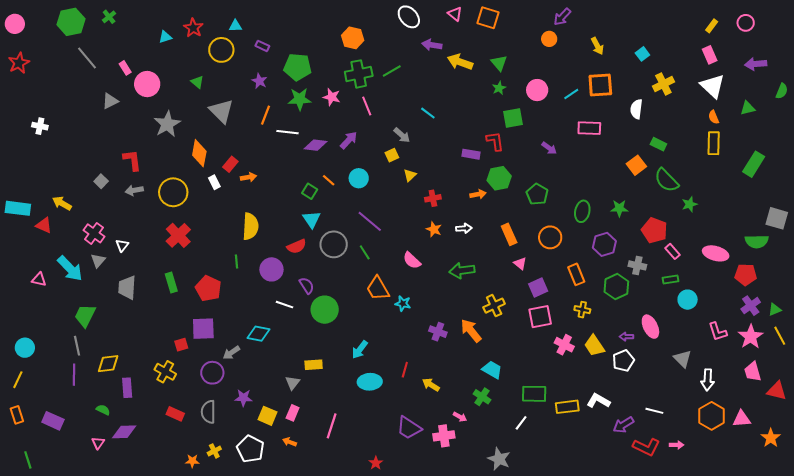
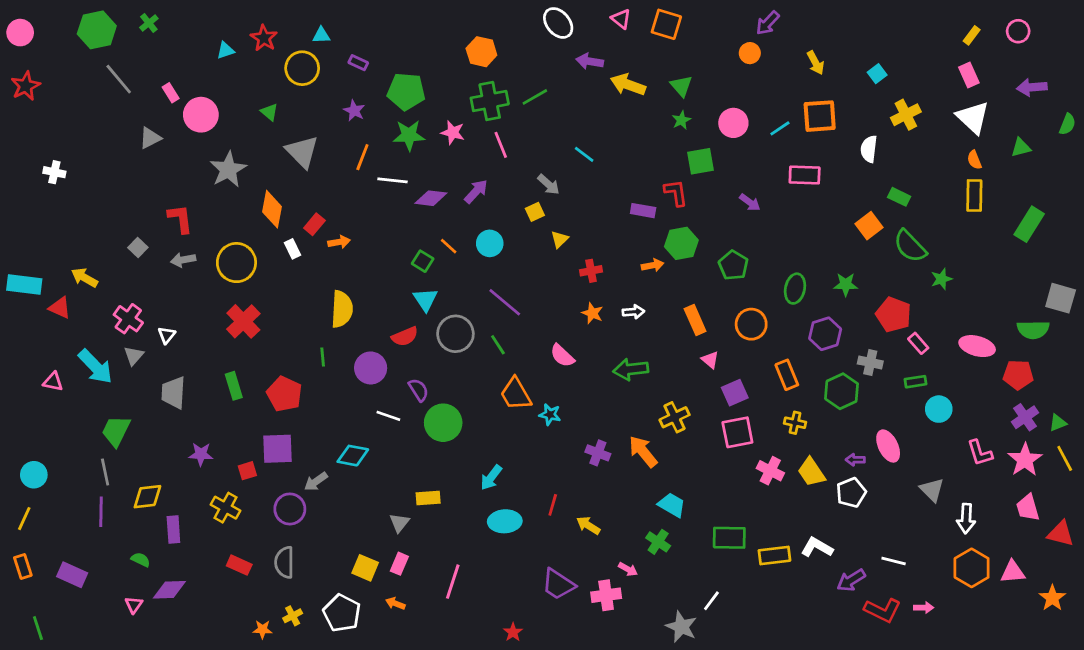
purple star: (243, 398) -> (201, 454), moved
white line: (521, 423) -> (711, 601), moved

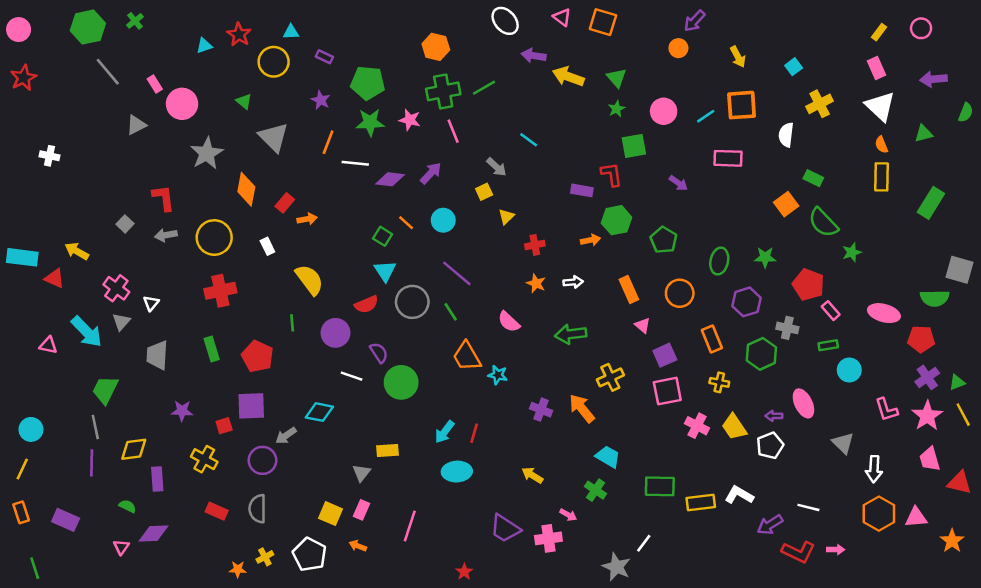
white rectangle: (293, 249) -> (267, 246), moved
yellow semicircle: (342, 309) -> (310, 280), turned -40
red cross: (243, 321) -> (220, 291), turned 32
red line: (553, 505) -> (474, 433), moved

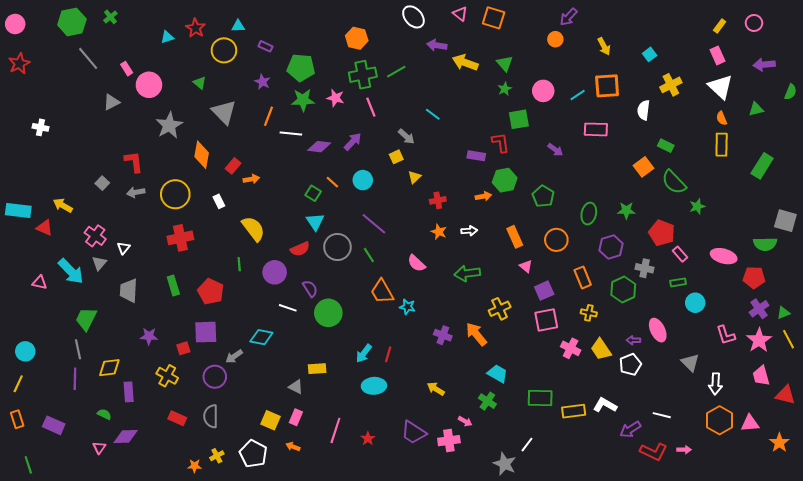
gray triangle: (362, 473) -> (296, 387), turned -42
red star: (464, 572) -> (368, 439), moved

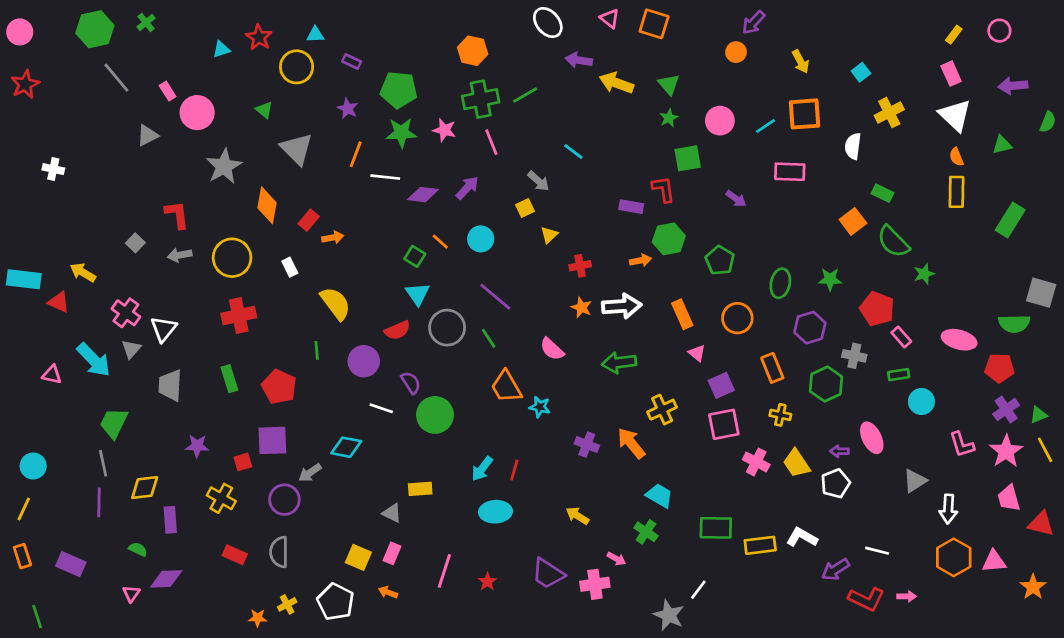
white arrow: (469, 231) -> (622, 306), size x1.8
white triangle: (124, 248) -> (164, 329), size x1.5
gray triangle: (690, 363) -> (915, 481), turned 42

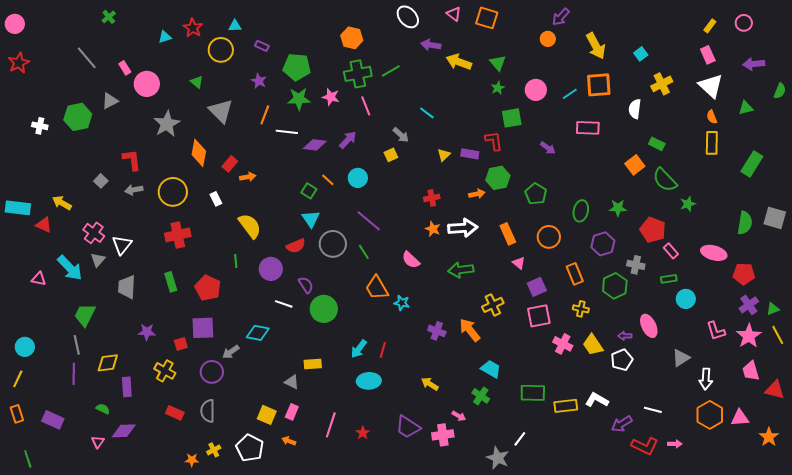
green hexagon: (95, 29) -> (78, 117), moved
yellow arrow: (801, 61) -> (596, 46), size x1.5
yellow triangle: (549, 235) -> (444, 155), moved
green semicircle: (1014, 324) -> (745, 223), moved, turned -80

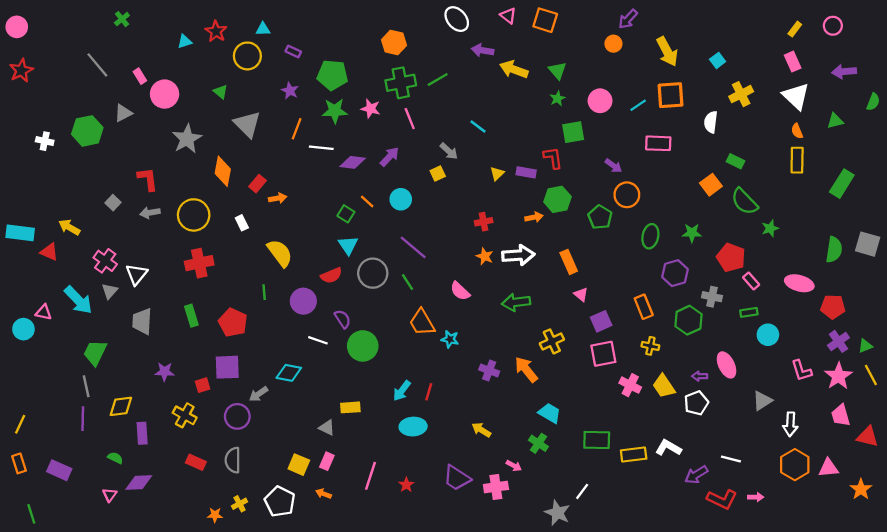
orange circle: (549, 237) -> (627, 195), moved
cyan circle: (25, 347) -> (23, 329), moved

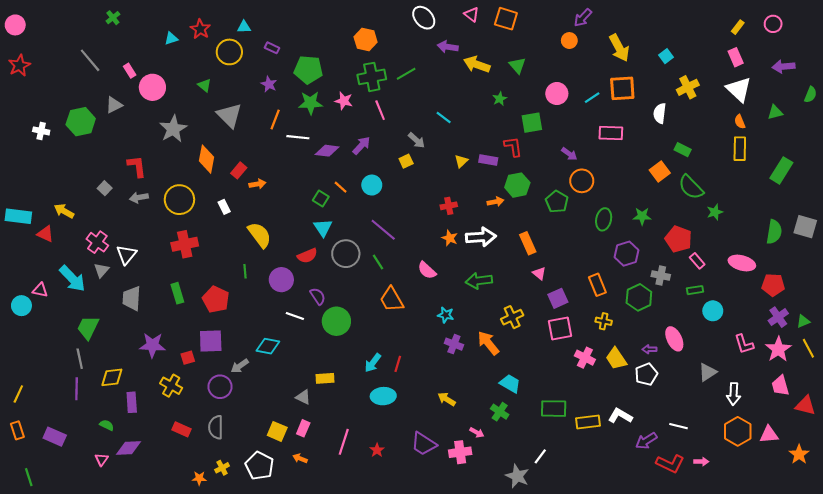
green star: (557, 99) -> (500, 99), moved
cyan star: (450, 339) -> (446, 315), moved
purple star: (165, 372) -> (152, 345), size x1.4

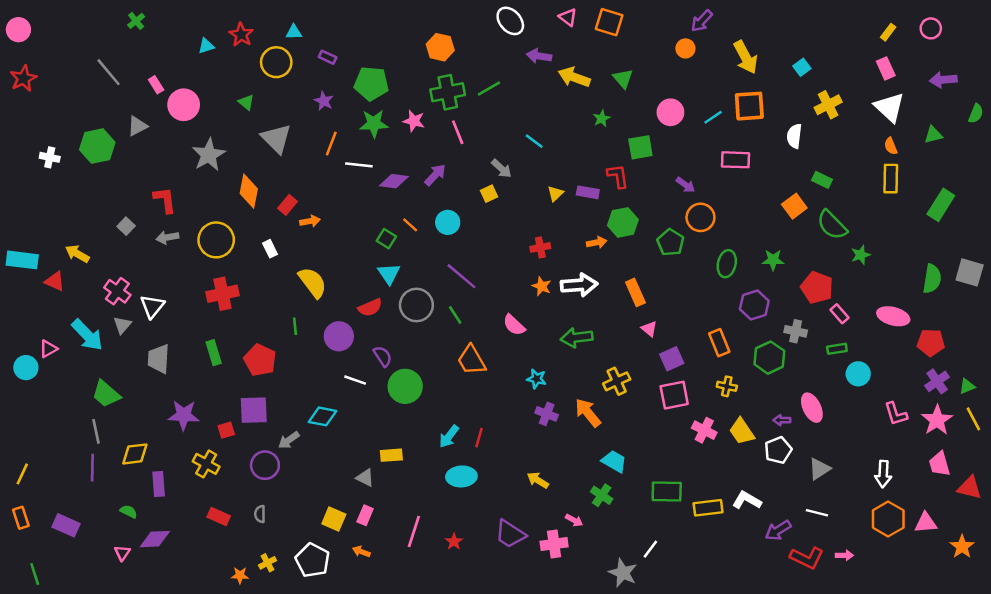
pink triangle: (40, 290) -> (48, 349), turned -42
green trapezoid: (88, 327) -> (106, 394), turned -75
gray triangle: (708, 372) -> (819, 469), moved
gray semicircle: (216, 427) -> (260, 514), size x0.6

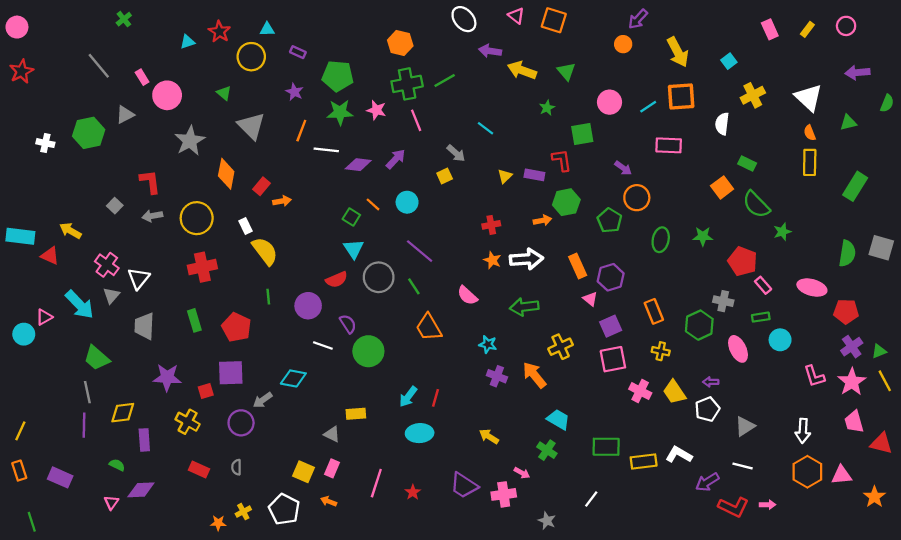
pink rectangle: (886, 68) -> (770, 29), moved
yellow semicircle: (313, 282) -> (265, 251), moved
purple hexagon: (754, 305) -> (611, 277), moved
pink ellipse: (812, 408) -> (738, 349), moved
gray star: (623, 573) -> (547, 521), moved, size x0.7

